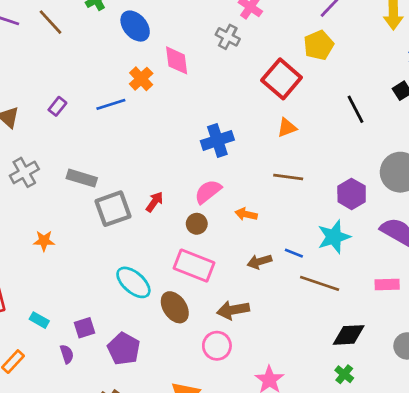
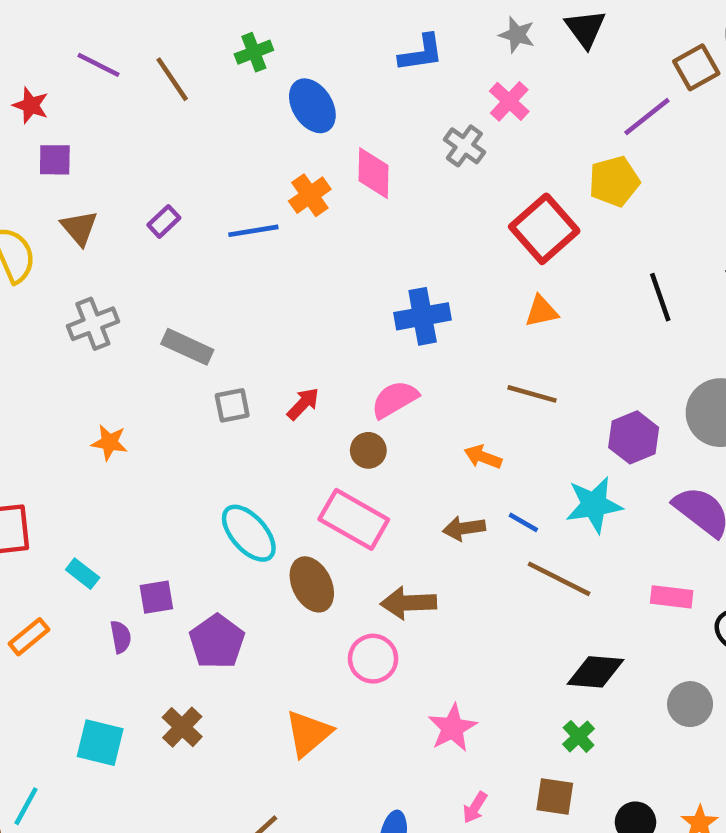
gray square: (113, 209) -> (232, 405), size x0.6
orange arrow: (246, 214) -> (483, 457), moved

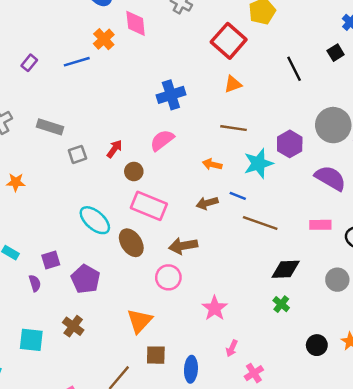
brown circle: (368, 450) -> (134, 171), moved
cyan star: (594, 505) -> (258, 163), moved
brown square: (555, 796) -> (156, 355), moved

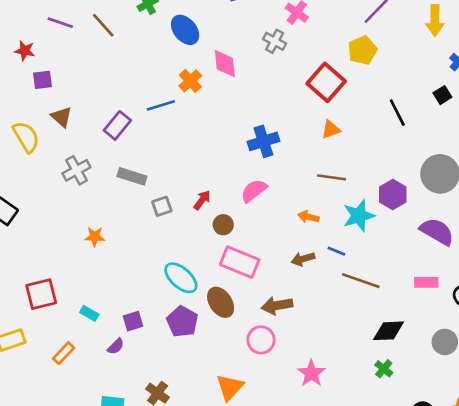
purple rectangle: (29, 63) -> (117, 125), moved, size x1.5
purple pentagon: (86, 279) -> (182, 321), moved
purple semicircle: (35, 283) -> (116, 346), turned 63

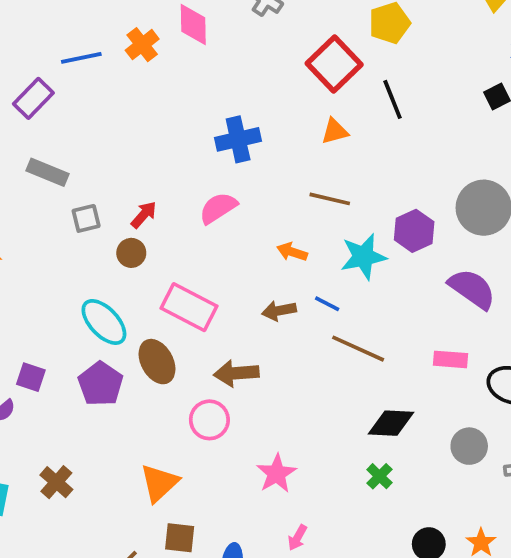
blue line: (161, 105) -> (81, 58), moved
black line: (397, 113) -> (393, 99), moved
brown circle: (223, 225) -> (131, 253), moved
purple square: (133, 321) -> (31, 377), turned 30

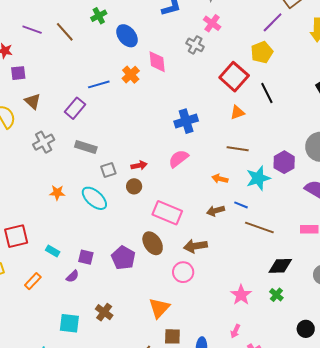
red arrow: (144, 215) -> (139, 165), turned 42
cyan ellipse: (104, 322) -> (94, 198), moved
pink star: (276, 474) -> (241, 295), moved

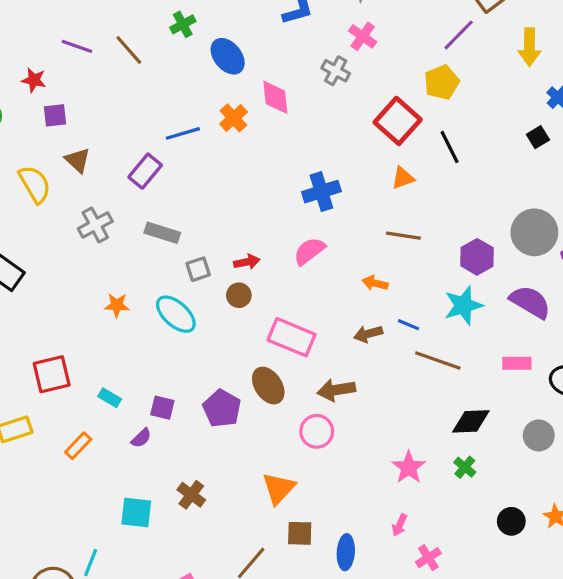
cyan star: (258, 178) -> (463, 305), moved

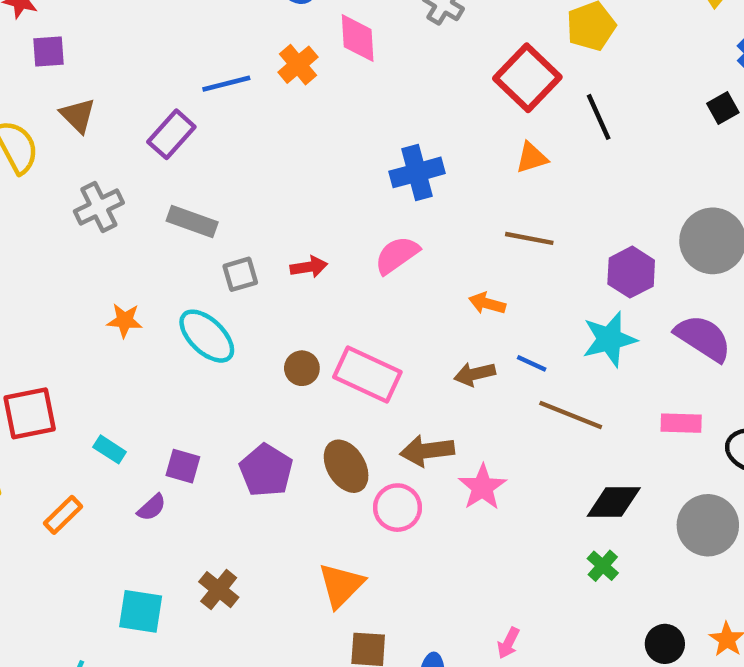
brown circle: (239, 295) -> (302, 368), moved
brown ellipse: (268, 386) -> (346, 466), moved
gray circle: (539, 435) -> (708, 525), size x1.4
pink star: (409, 467) -> (482, 487), moved

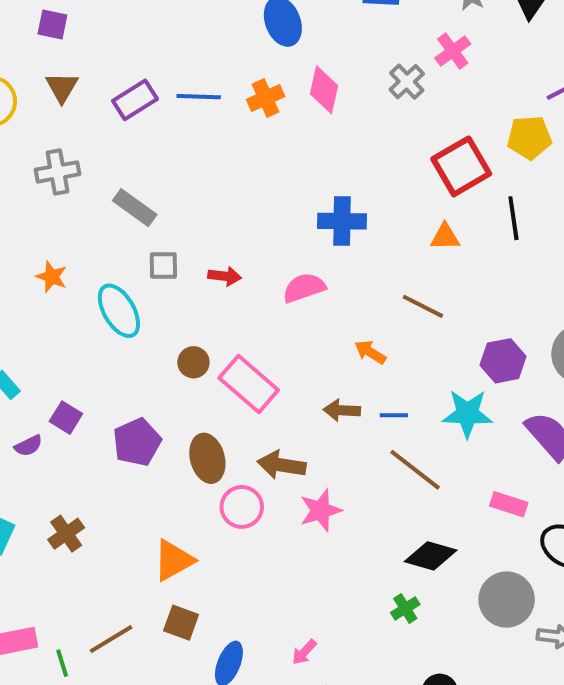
purple rectangle: (171, 134) -> (135, 100), moved
blue line: (532, 363) -> (394, 415), turned -40

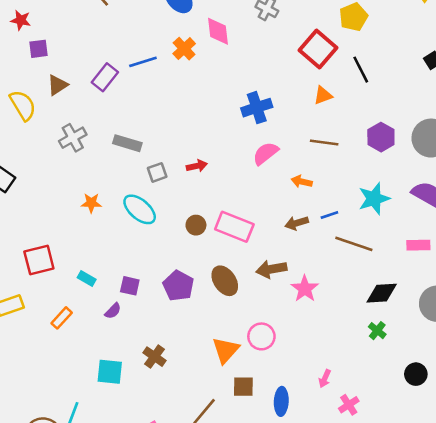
brown triangle: (62, 87) -> (58, 85), turned 45
pink semicircle: (304, 288) -> (266, 153), moved
purple hexagon: (503, 361) -> (381, 137), moved
pink circle: (242, 507) -> (261, 336), moved

